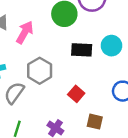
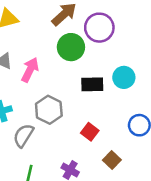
brown square: (95, 122) -> (112, 160), turned 35

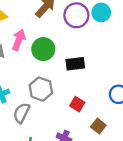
green circle: (71, 47) -> (43, 49), moved
pink arrow: (30, 70) -> (19, 40), moved
cyan circle: (124, 77) -> (101, 12), moved

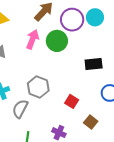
pink arrow: (19, 40) -> (32, 39), moved
green circle: (43, 49) -> (57, 41), moved
black rectangle: (75, 64) -> (94, 64), moved

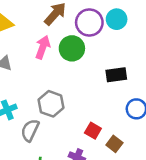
red square: (72, 101) -> (93, 131), moved

